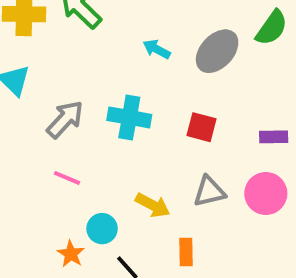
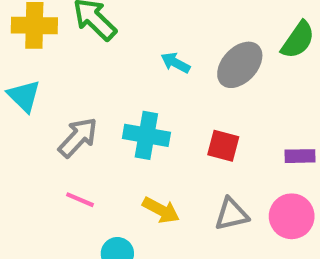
yellow arrow: (153, 205) -> (161, 210), moved

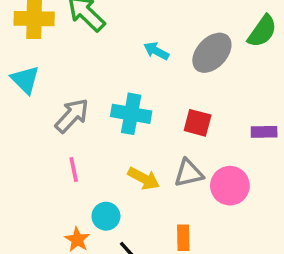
pink line: (80, 200) -> (74, 169), turned 55
gray triangle: (231, 214) -> (189, 173), moved
pink circle: (292, 216) -> (230, 186), moved

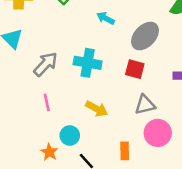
gray ellipse: (212, 53) -> (145, 36), moved
gray triangle: (189, 173) -> (145, 105), moved
pink circle: (230, 186) -> (158, 133), moved

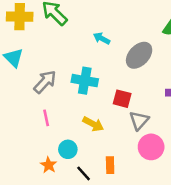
red square: (135, 69) -> (122, 99), moved
gray triangle: (145, 105) -> (139, 120), turned -35
orange rectangle: (125, 151) -> (110, 165), moved

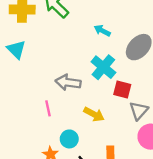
cyan cross: (85, 81) -> (103, 67), moved, turned 30
gray arrow: (45, 82) -> (68, 82), moved, turned -125

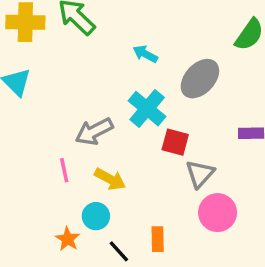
gray arrow: (68, 82) -> (94, 131), turned -35
yellow arrow: (94, 114) -> (110, 179), moved

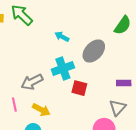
cyan cross: (147, 109) -> (63, 69), turned 30
gray triangle: (200, 174) -> (118, 108), moved

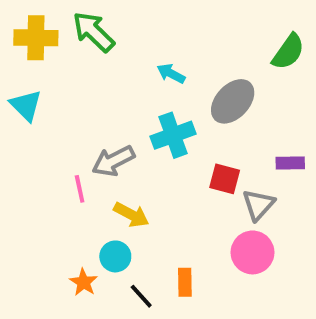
red square: (79, 88) -> (225, 179), moved
pink line: (14, 105) -> (80, 189), moved
gray triangle: (118, 108) -> (258, 205), moved

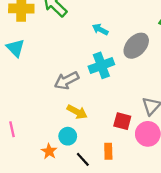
red square: (225, 179) -> (122, 121), moved
pink line: (80, 189) -> (12, 129), moved

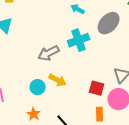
cyan circle: (68, 136) -> (38, 87), moved
orange rectangle: (108, 151) -> (100, 114), moved

